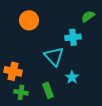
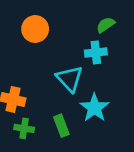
green semicircle: (88, 16) -> (106, 25), moved
cyan star: (72, 77) -> (94, 108), size x1.5

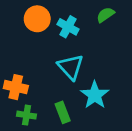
cyan cross: (96, 52) -> (68, 27), moved, turned 35

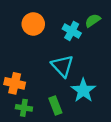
cyan cross: (68, 27) -> (72, 31), moved

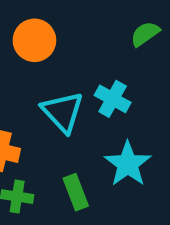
cyan cross: (72, 31) -> (113, 99), moved
cyan triangle: (62, 66) -> (63, 112), moved

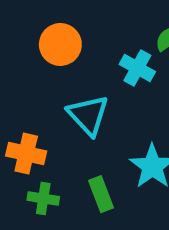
cyan cross: (113, 99) -> (137, 68), moved

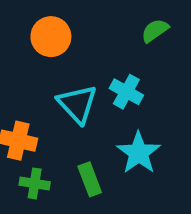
cyan cross: (137, 68) -> (126, 92), moved

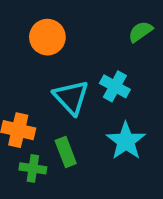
green rectangle: (90, 179) -> (66, 152), moved

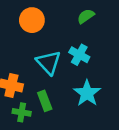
green semicircle: (140, 32) -> (86, 16), moved

